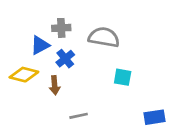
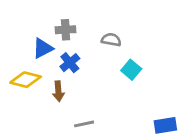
gray semicircle: (104, 37) -> (111, 40), size x0.6
cyan square: (123, 77) -> (131, 70), moved, turned 30

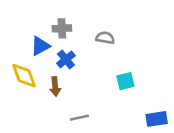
cyan square: (131, 70) -> (125, 81), moved, turned 36
yellow diamond: (26, 80) -> (24, 76), turned 56

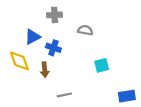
gray cross: (62, 28) -> (55, 15), moved
blue cross: (66, 59) -> (53, 48), turned -32

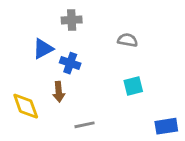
gray semicircle: (85, 30) -> (128, 40), moved
yellow diamond: (19, 61) -> (26, 106), moved

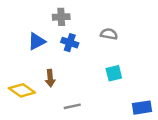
blue cross: (70, 63) -> (70, 43), moved
yellow diamond: (26, 106) -> (22, 90), turned -35

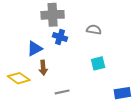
gray cross: (61, 17) -> (53, 15), size x1.5
blue triangle: (37, 41) -> (35, 49), moved

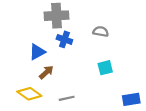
brown arrow: (43, 68) -> (46, 72), turned -128
yellow diamond: (19, 78) -> (29, 94), moved

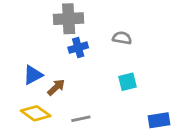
blue cross: (64, 39) -> (78, 48), turned -35
blue triangle: (37, 52) -> (33, 75), moved

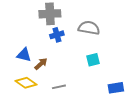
gray semicircle: (122, 38) -> (89, 28), size x1.5
blue triangle: (33, 75) -> (24, 55), turned 42

